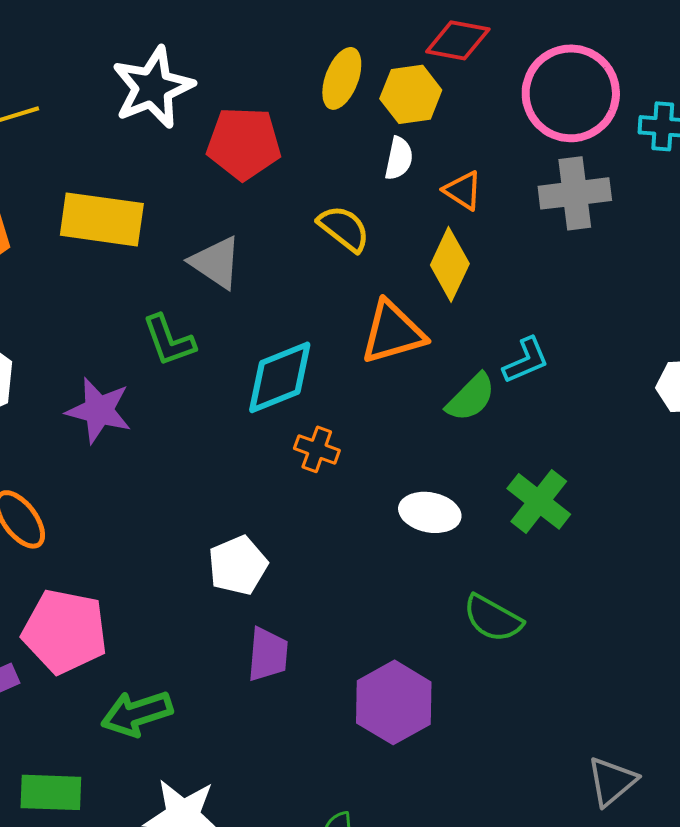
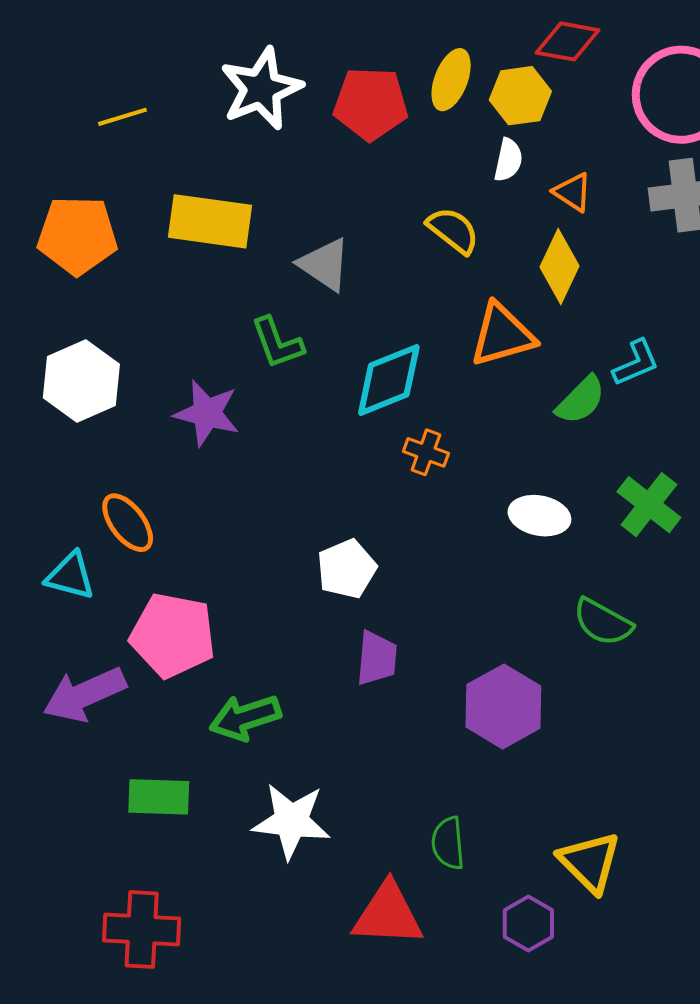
red pentagon: (244, 143) -> (371, 104), moved

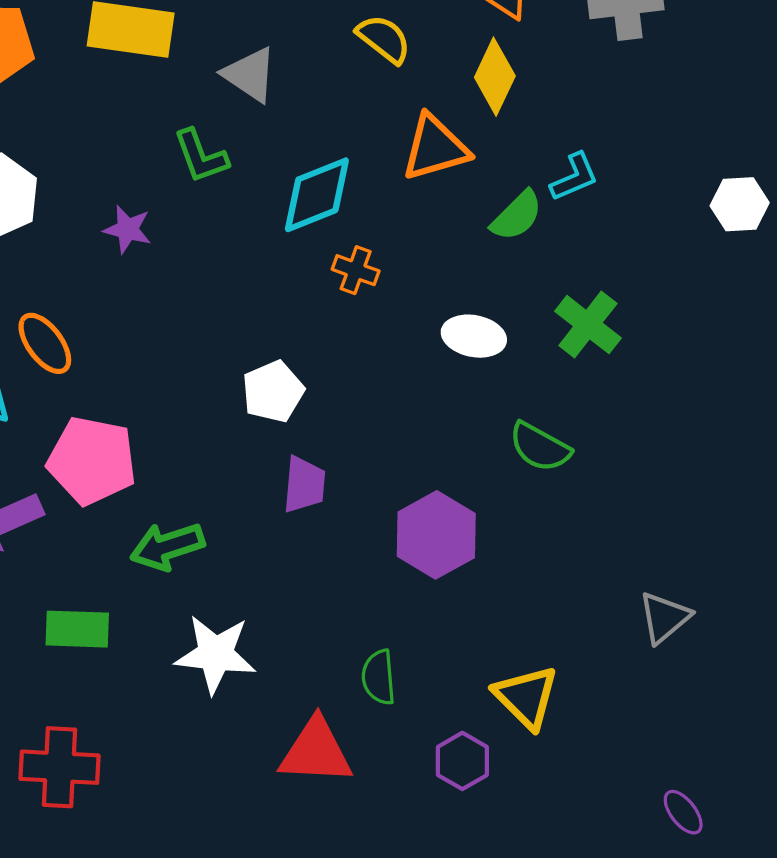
purple star: (207, 413) -> (128, 229), size x0.7

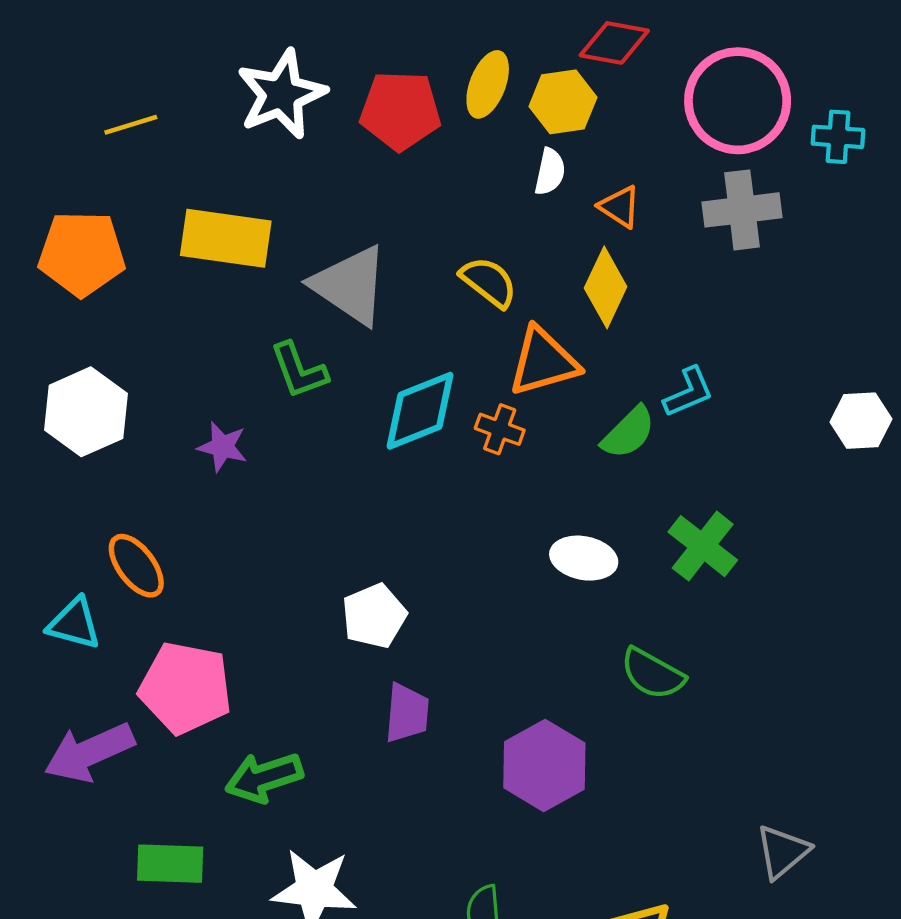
yellow semicircle: (384, 39) -> (489, 282), moved
gray triangle: (250, 74) -> (350, 285), size x1.4
orange cross: (356, 270) -> (500, 429), moved

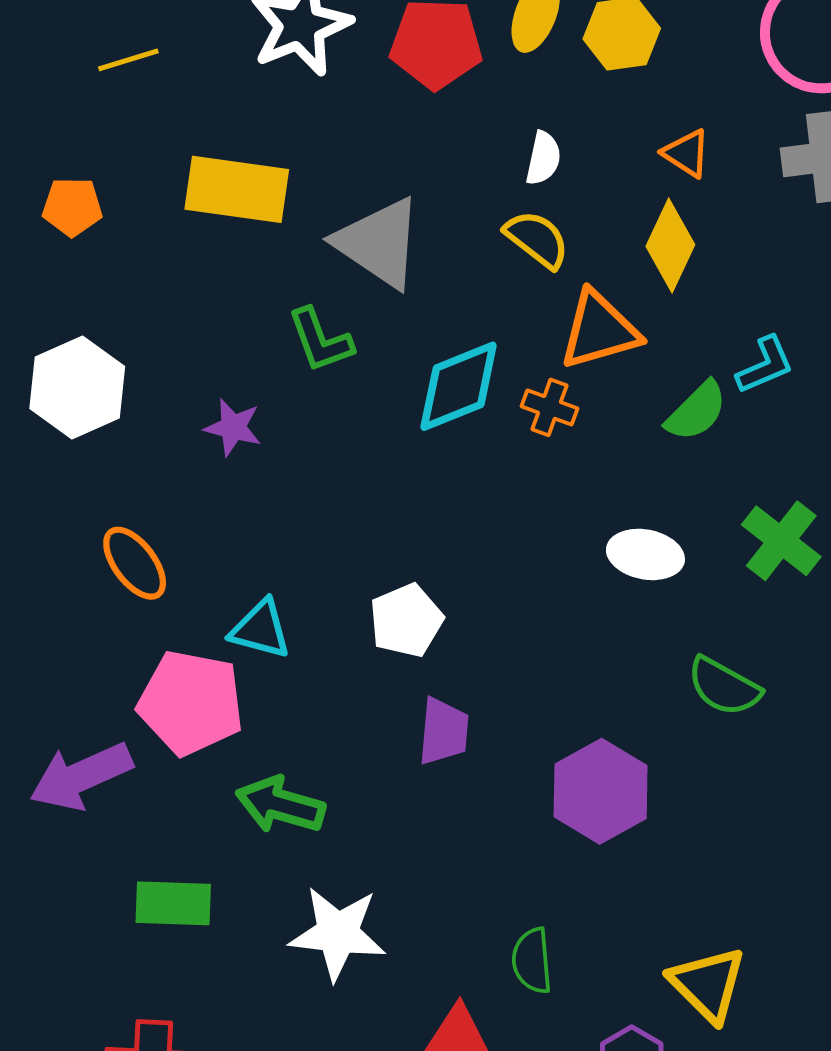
white semicircle: (550, 172) -> (543, 158), moved
orange pentagon: (82, 254) -> (72, 207), size x0.6
cyan triangle: (74, 624) -> (260, 629), moved
green arrow: (264, 777) -> (280, 805), turned 34

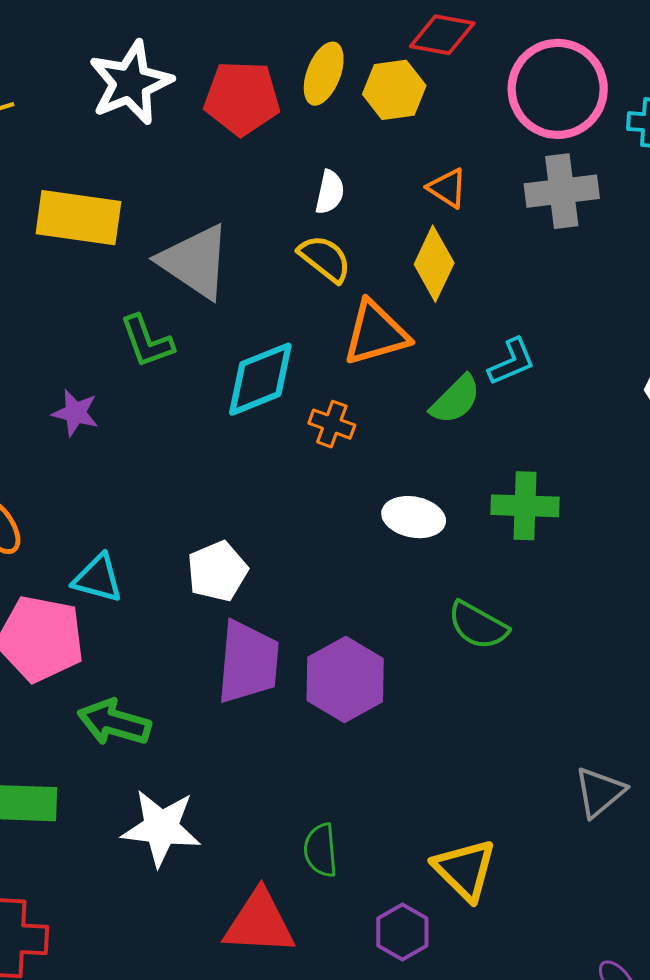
orange cross: (549, 407) -> (332, 424), moved
green cross: (781, 541) -> (525, 506), turned -36
purple trapezoid: (444, 731) -> (248, 662), size x1.5
purple hexagon: (601, 791) -> (345, 680), moved

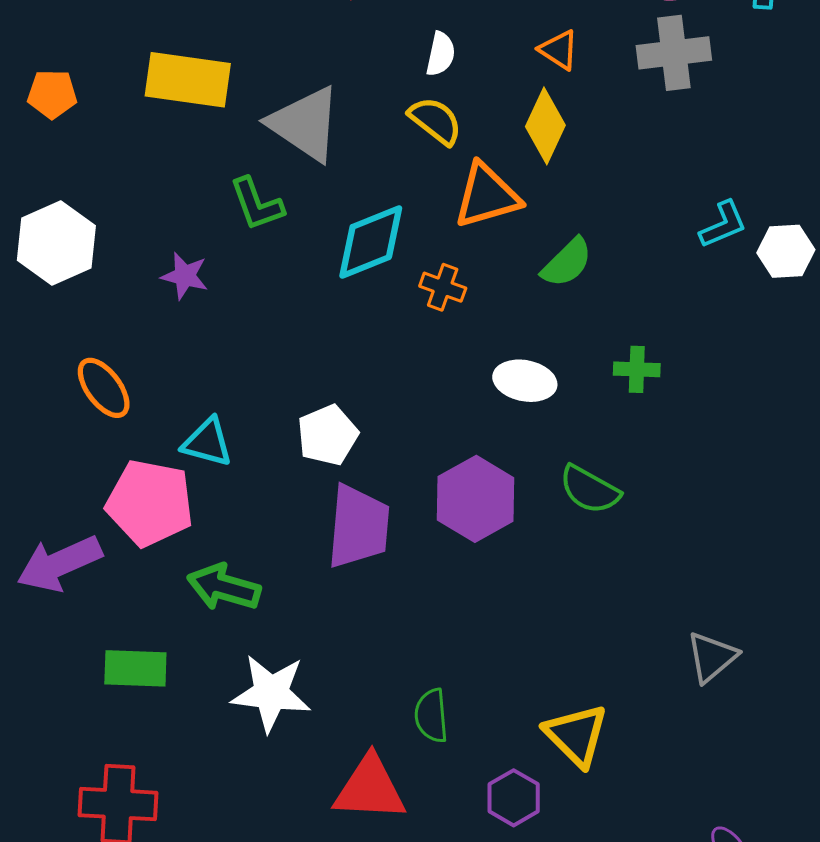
cyan L-shape: (512, 362) -> (723, 225), moved
green cross: (525, 506) -> (637, 369), size x0.7
purple hexagon: (345, 680) -> (476, 499), moved

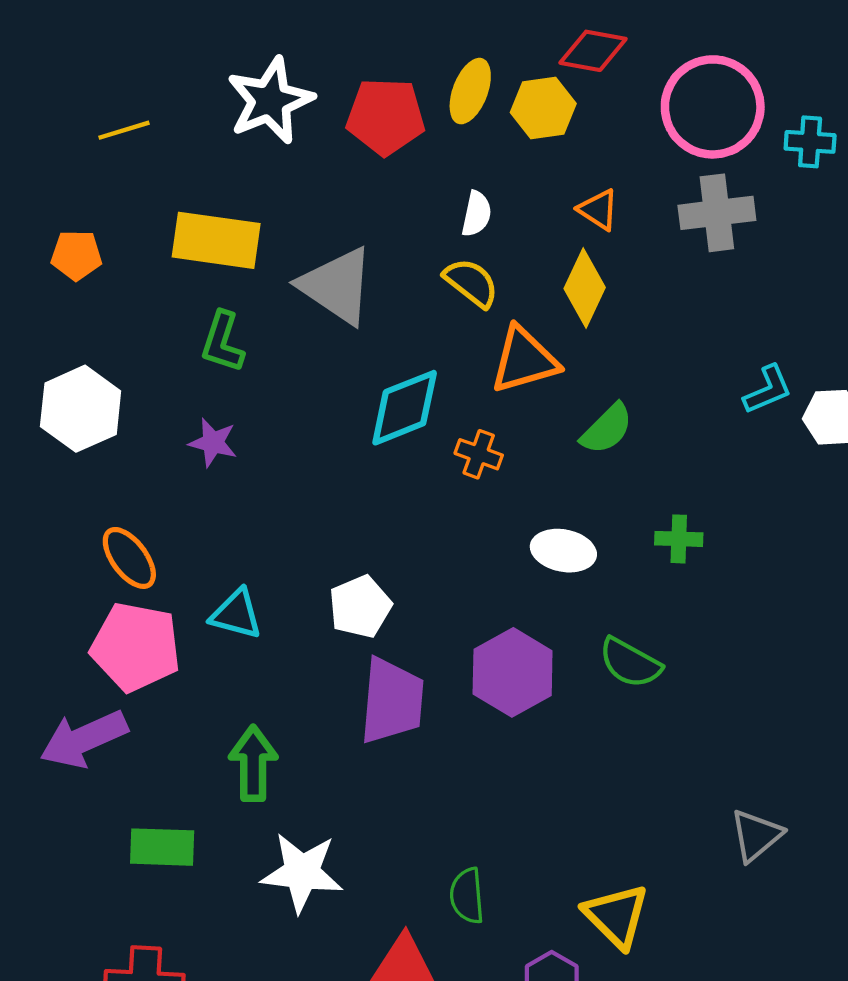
green L-shape: (257, 204) -> (222, 342), moved, turned 38
pink pentagon: (150, 503) -> (136, 647), moved
green arrow: (224, 587) -> (253, 763), turned 74

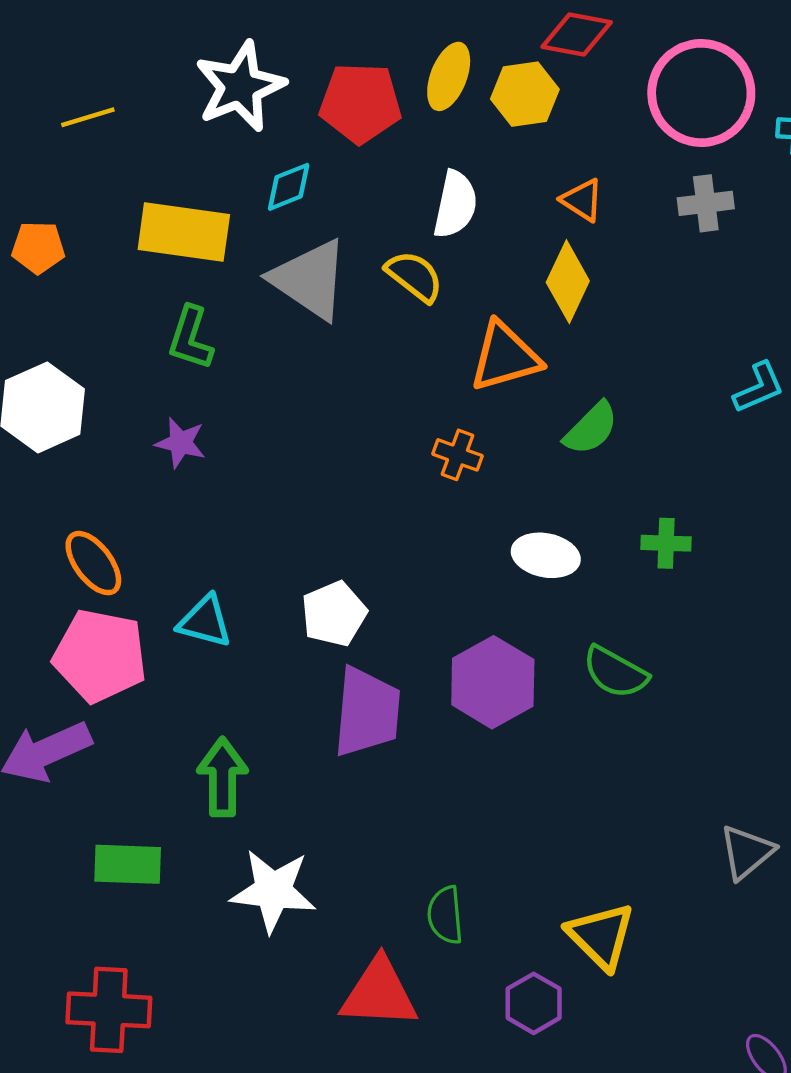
gray cross: (717, 213) -> (706, 203), size x0.7
white semicircle: (477, 214) -> (455, 204), size x1.4
yellow semicircle: (471, 283) -> (414, 276), moved
cyan diamond: (405, 408) -> (289, 187), moved, size x0.6

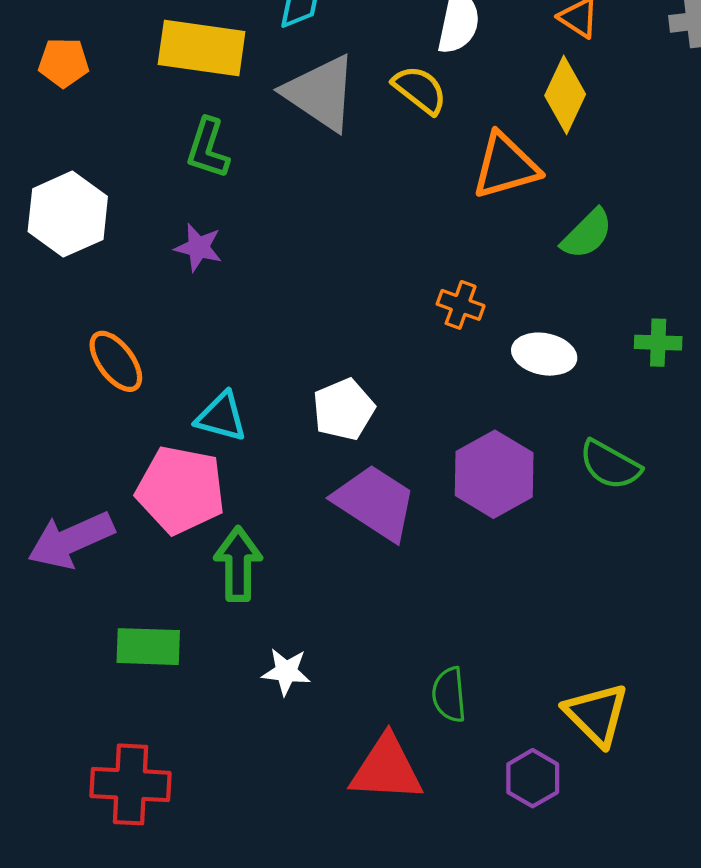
orange cross: (457, 455) -> (461, 305), moved
pink pentagon: (100, 656) -> (181, 490), moved
purple trapezoid: (367, 712) -> (375, 502), turned -62
white star: (273, 891) -> (286, 672), size x0.6

